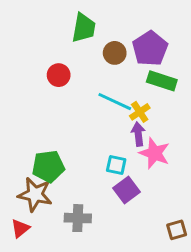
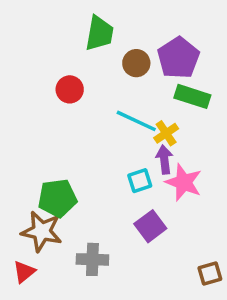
cyan square: (116, 165) -> (140, 181), moved, turned -30

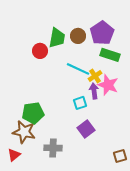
green trapezoid: (99, 33) -> (57, 38), moved
pink star: (184, 182) -> (108, 85), moved

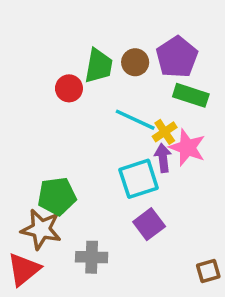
cyan square: (80, 103) -> (139, 179), size x1.6
red triangle: (14, 155) -> (24, 269), size x1.5

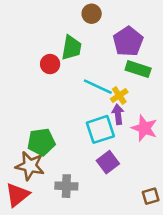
brown circle: (135, 62) -> (92, 14), moved
pink star: (187, 148) -> (144, 128), moved

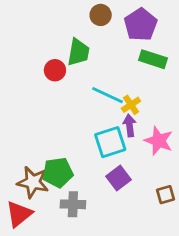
purple pentagon: (128, 41) -> (141, 25), moved
green rectangle: (138, 69) -> (153, 59), moved
green pentagon: (41, 142) -> (58, 173), moved
brown square: (151, 196) -> (166, 195), moved

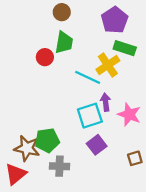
brown circle: (101, 15) -> (62, 12), moved
yellow cross: (131, 105) -> (108, 65), moved, size x1.5

